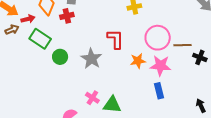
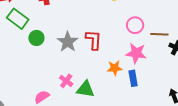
pink circle: (158, 38) -> (135, 25), size x0.7
red L-shape: (115, 39) -> (94, 40), moved
orange star: (138, 61) -> (115, 68), moved

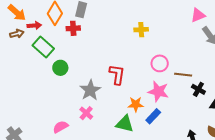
gray star: (68, 42) -> (90, 90), moved
blue rectangle: (133, 78) -> (153, 116), turned 49
green triangle: (85, 89) -> (125, 124), moved

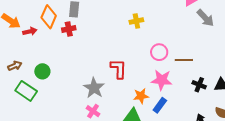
brown arrow: (17, 34) -> (15, 66), moved
green rectangle: (43, 47) -> (26, 91), moved
green circle: (60, 68) -> (42, 71), moved
black cross: (198, 89) -> (199, 85), moved

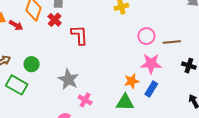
red cross: (69, 29) -> (55, 20), turned -32
red arrow: (30, 31) -> (16, 25), turned 48
red L-shape: (118, 69) -> (79, 35), moved
gray star: (94, 88) -> (69, 79), moved

